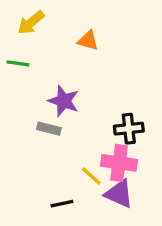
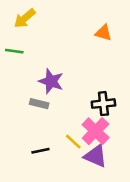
orange triangle: (88, 41) -> (103, 33), moved
pink cross: (119, 163) -> (96, 131), turned 36
black line: (62, 204) -> (40, 151), moved

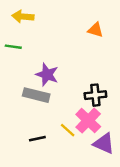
yellow arrow: (25, 18) -> (23, 16), turned 45
gray rectangle: (39, 104) -> (36, 95), size x1.5
purple triangle: (96, 156) -> (104, 143), moved

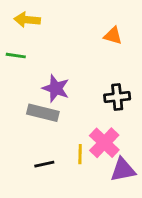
black cross: (95, 95) -> (117, 97), moved
yellow line: (68, 130) -> (80, 154), turned 49
purple triangle: (104, 143) -> (123, 170), turned -35

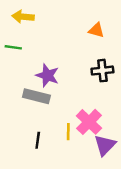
black cross: (117, 97) -> (102, 71), moved
black line: (44, 164) -> (38, 140), turned -70
purple triangle: (123, 170) -> (105, 145), turned -35

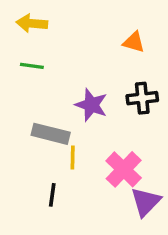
green line: (13, 47) -> (32, 66), moved
purple star: (47, 75) -> (91, 105), moved
yellow line: (68, 132) -> (73, 158), moved

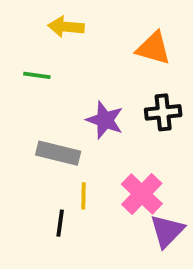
yellow arrow: (32, 23) -> (66, 27), moved
orange triangle: (134, 42) -> (153, 48), size x1.4
yellow line: (73, 158) -> (83, 196), moved

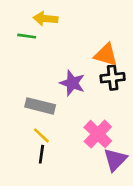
orange triangle: (153, 48) -> (106, 55), moved
green line: (37, 75) -> (27, 36), moved
yellow line: (83, 196) -> (41, 135), moved, turned -48

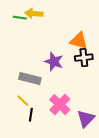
green line: (27, 36) -> (20, 18), moved
pink cross: (98, 134) -> (60, 105), moved
yellow line: (41, 135) -> (23, 101), moved

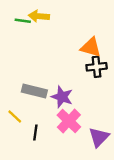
purple star: (54, 62) -> (62, 97), moved
yellow line: (23, 101) -> (15, 116), moved

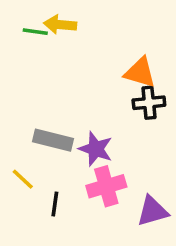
pink cross: (69, 121) -> (106, 186), turned 30
purple triangle: (99, 137) -> (153, 211), turned 30

